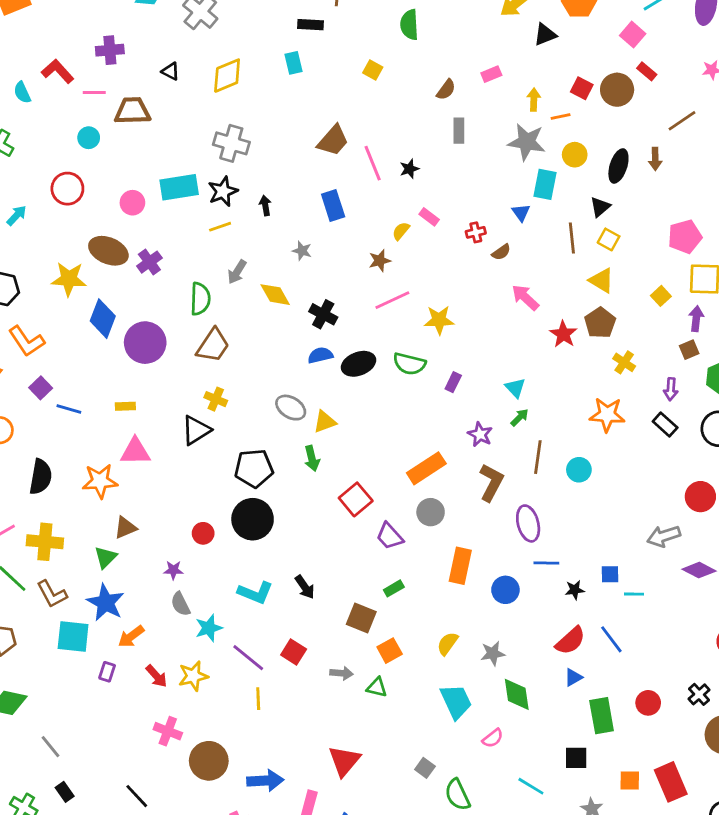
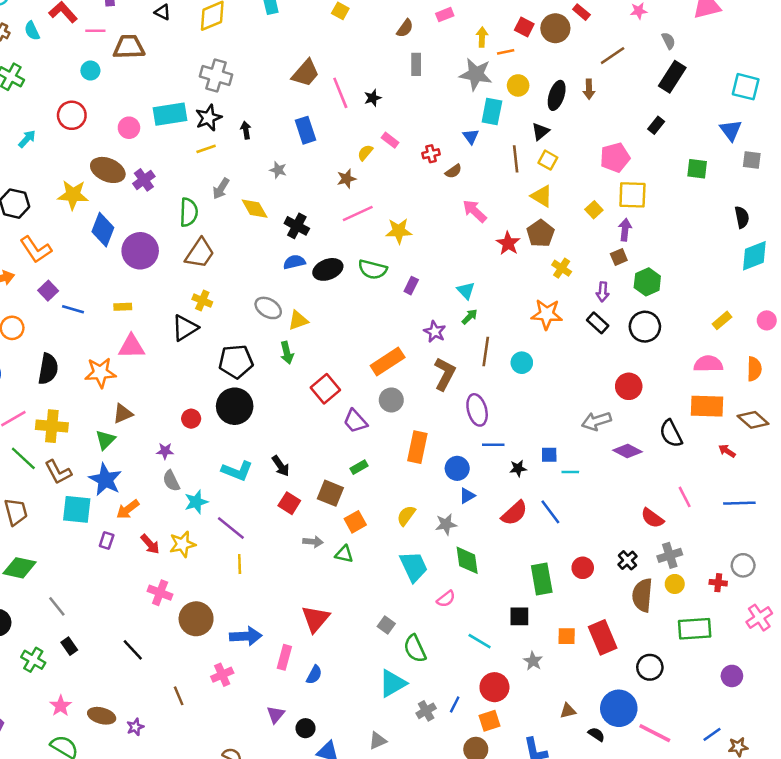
red square: (294, 652) -> (289, 503), moved
blue triangle: (573, 677) -> (467, 496), moved

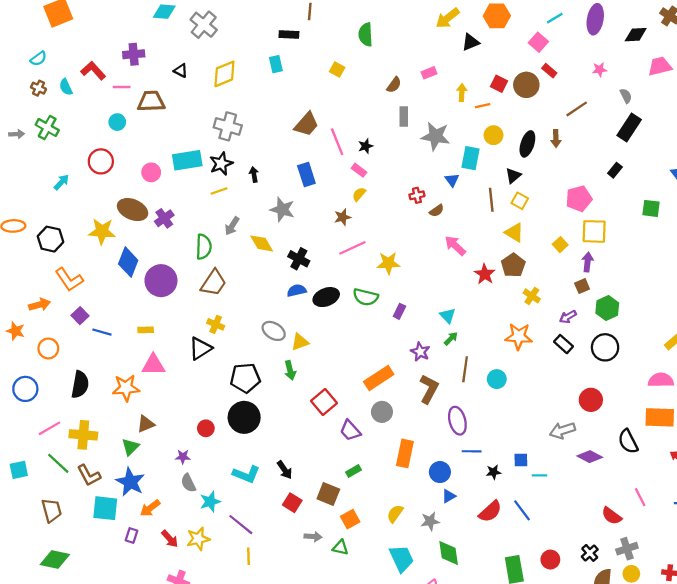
gray star: (476, 74) -> (436, 136), moved
pink rectangle: (390, 140) -> (359, 170), moved
gray star: (278, 170) -> (282, 210), size x1.6
purple arrow: (603, 292) -> (568, 317), turned 56

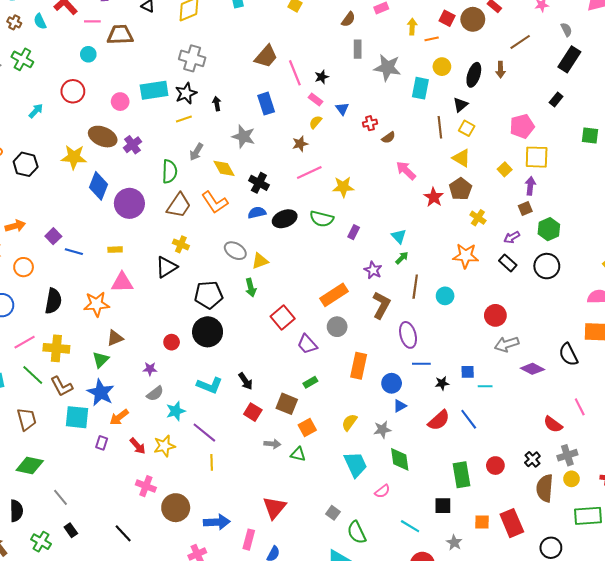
blue triangle: (452, 180) -> (342, 109), moved
orange L-shape: (69, 280) -> (215, 202), moved
red circle: (591, 400) -> (495, 315), moved
gray semicircle: (188, 483) -> (155, 394), turned -102

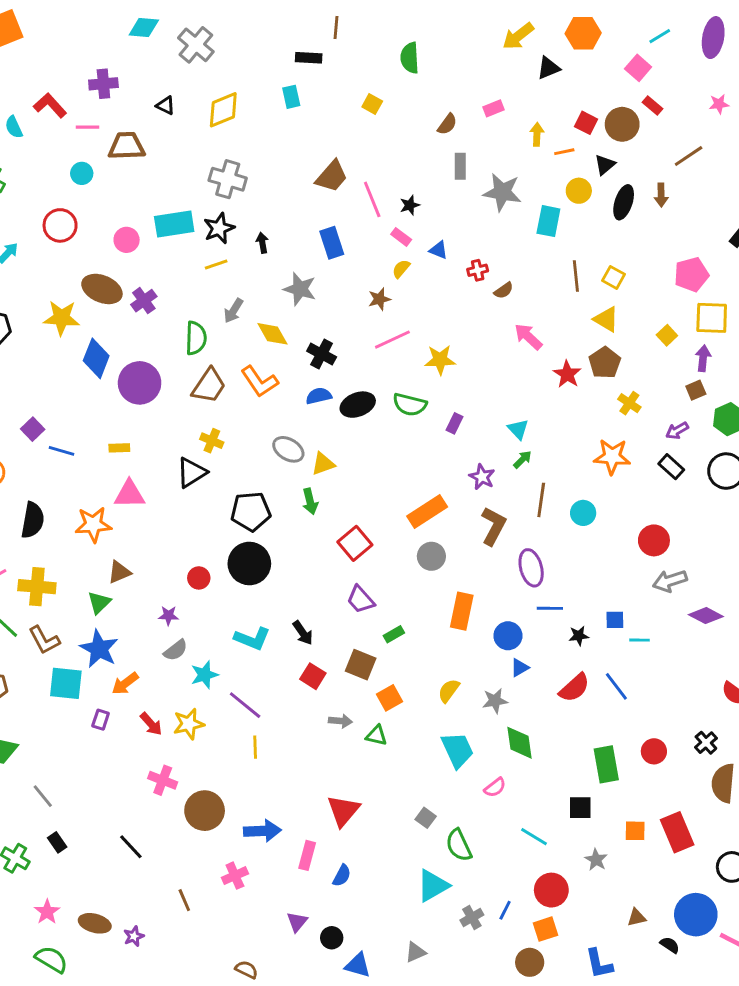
black triangle: (460, 105) -> (605, 165), moved
blue triangle: (342, 109) -> (439, 250), turned -32
purple trapezoid: (307, 344) -> (361, 600), moved

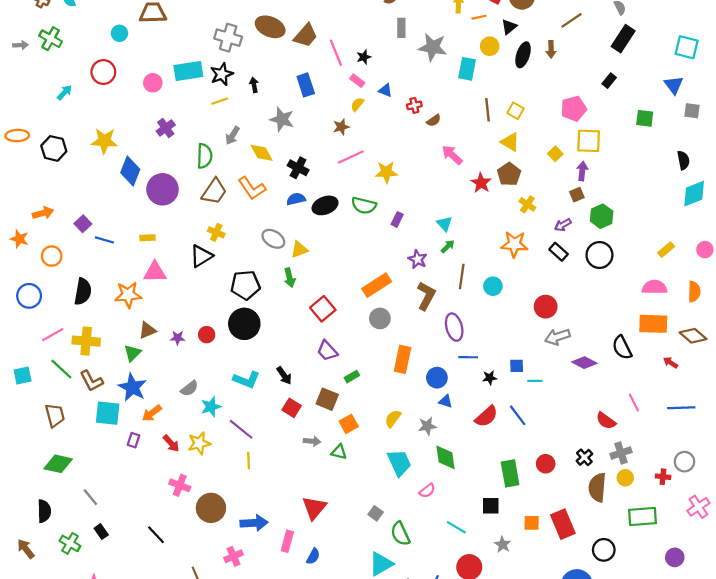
brown ellipse: (102, 289) -> (270, 27), moved
purple star: (168, 616) -> (178, 338), moved
blue triangle: (520, 668) -> (446, 401), turned 48

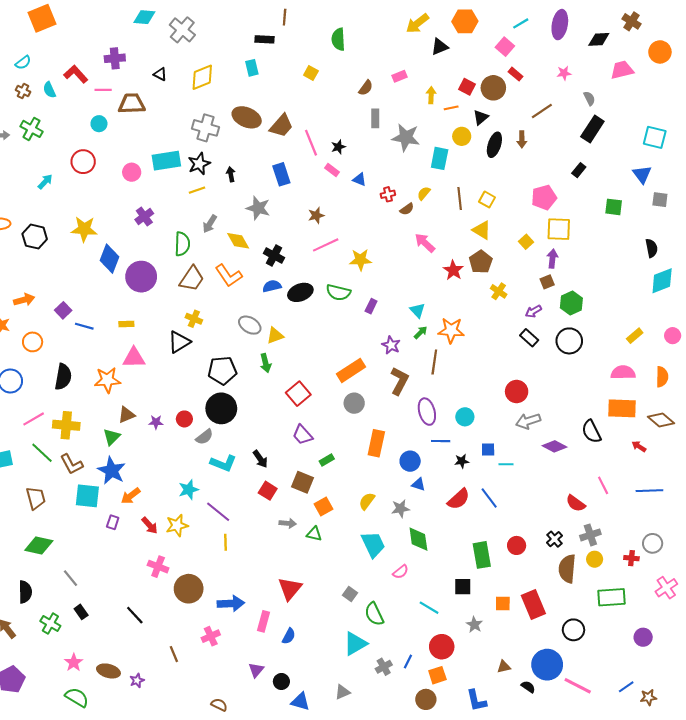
yellow semicircle: (357, 104) -> (424, 193), moved
orange star: (514, 244) -> (451, 330), moved
cyan circle: (493, 286) -> (465, 417), moved
gray semicircle: (189, 388) -> (204, 437), moved

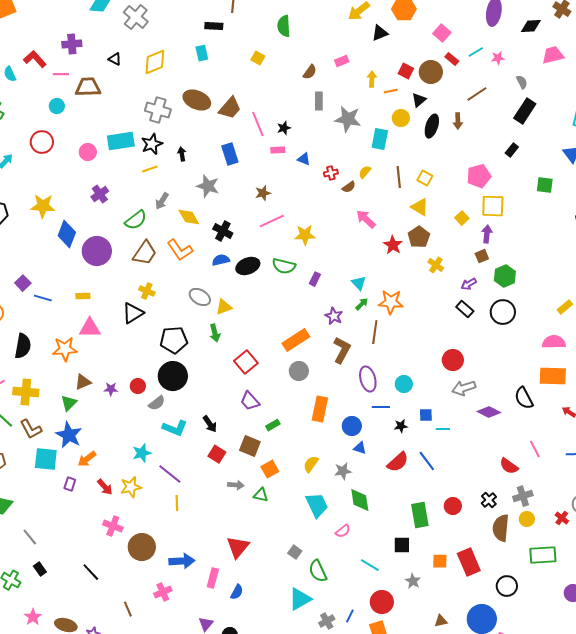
cyan line: (521, 23) -> (476, 52), moved
pink rectangle: (332, 170) -> (278, 150), turned -40
green semicircle: (182, 244) -> (136, 220), turned 50
red cross: (631, 558) -> (562, 518), turned 32

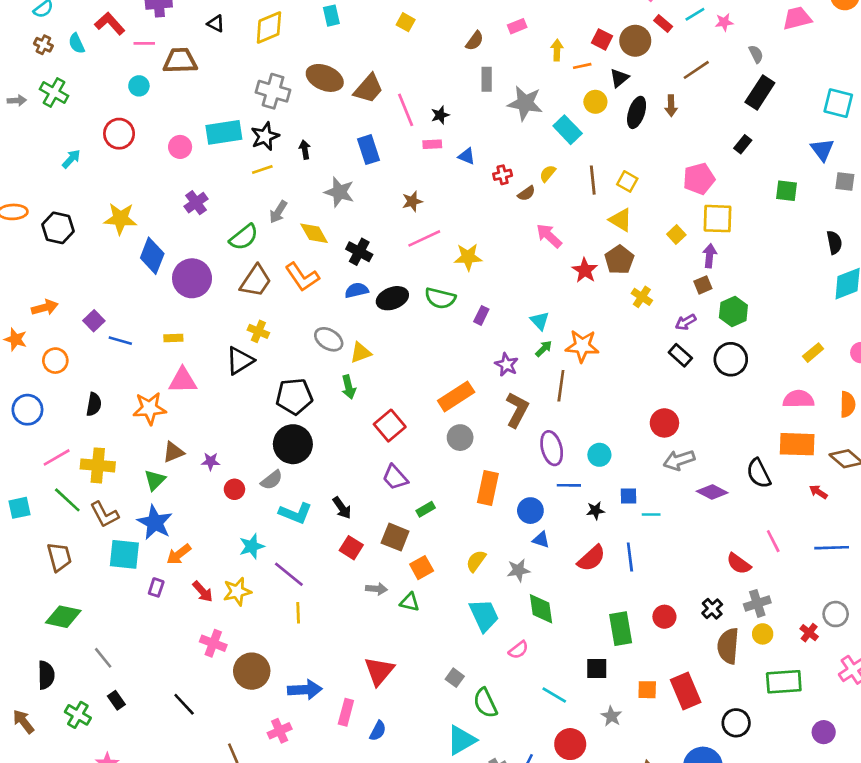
cyan rectangle: (380, 139) -> (568, 130), turned -55
black semicircle: (23, 346) -> (94, 404), size x0.7
red circle: (138, 386) -> (234, 489), moved
blue line: (427, 461) -> (630, 557), turned 30

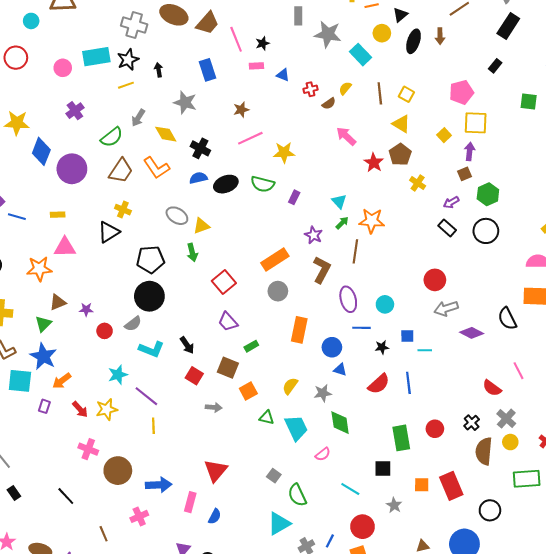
green triangle: (410, 602) -> (267, 418), moved
gray cross: (757, 603) -> (506, 419), turned -30

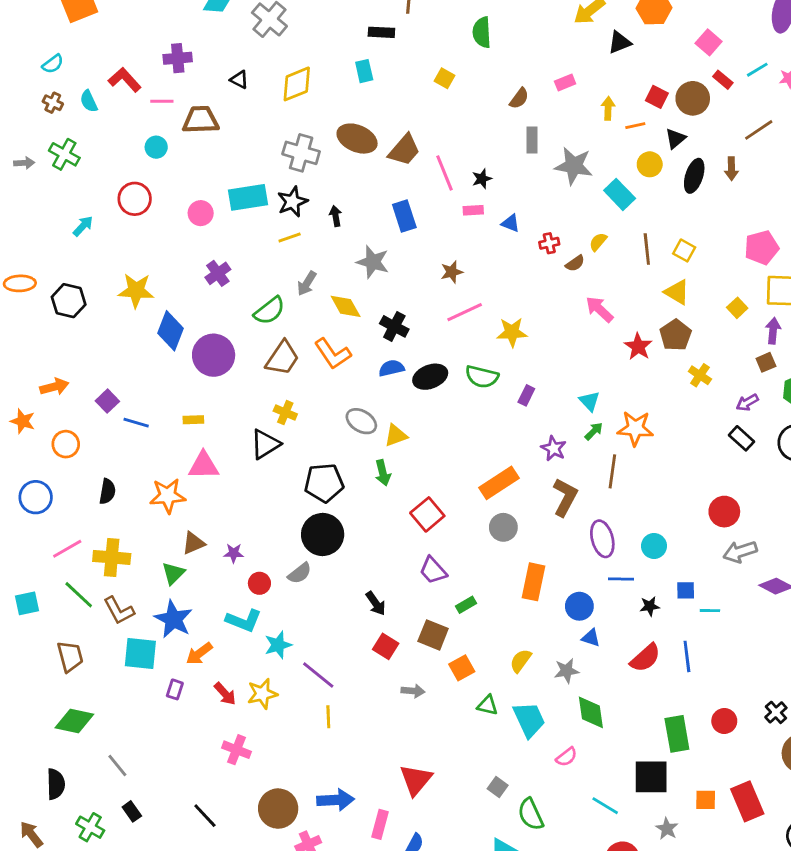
cyan L-shape: (151, 349) -> (244, 621), moved
black square: (383, 469) -> (651, 777), size x1.5
brown circle: (118, 471) -> (278, 809), moved

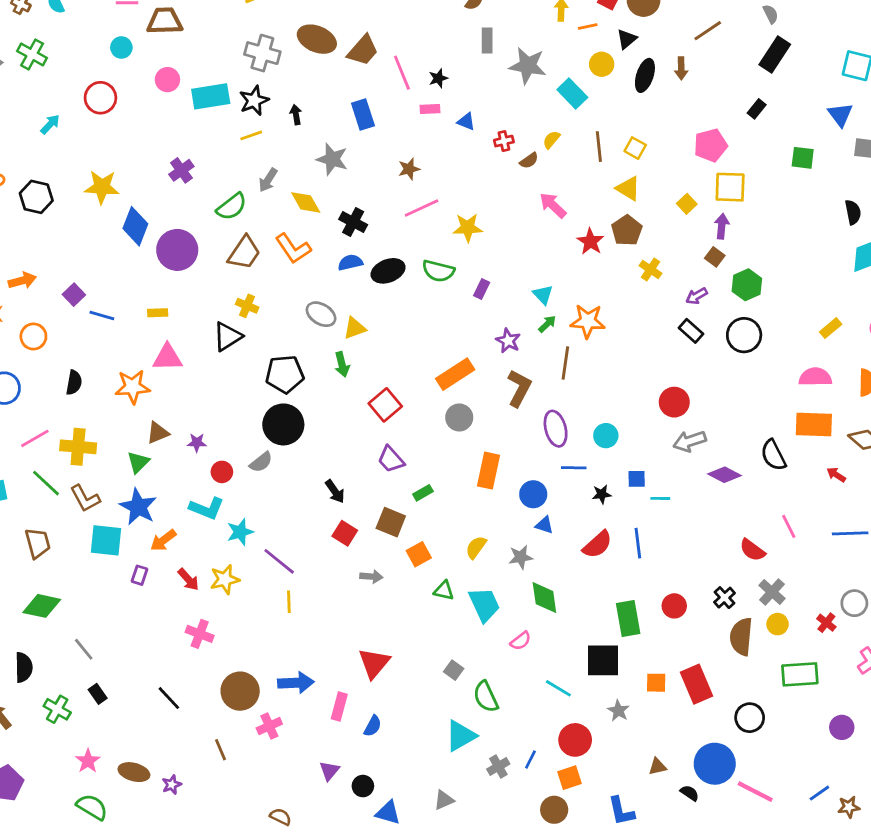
pink circle: (201, 213) -> (167, 80), moved
brown square: (766, 362) -> (715, 257), turned -30

